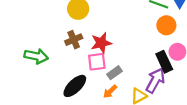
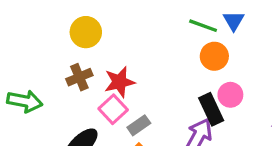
pink square: (97, 62) -> (113, 109), turned -36

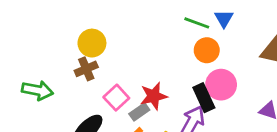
yellow circle: (86, 32) -> (92, 43), moved
red star: (120, 82) -> (154, 96), moved
pink circle: (230, 95) -> (221, 85), size x1.4

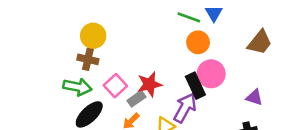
brown cross: (86, 69) -> (88, 59), turned 36
green arrow: (37, 90) -> (77, 87), moved

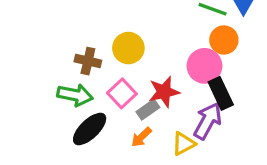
yellow circle: (93, 36) -> (128, 48), moved
pink circle: (211, 74) -> (204, 66), moved

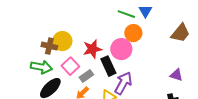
yellow circle: (128, 48) -> (62, 41), moved
red star: (164, 92) -> (92, 49), moved
black rectangle: (221, 93) -> (108, 66), moved

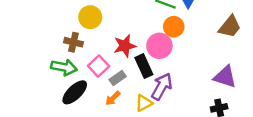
yellow circle: (62, 41) -> (90, 17), moved
purple triangle: (176, 75) -> (225, 77), size x1.5

